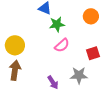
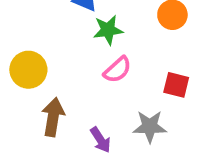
red square: (93, 53) -> (176, 85), turned 32
brown arrow: (15, 70) -> (53, 117), moved

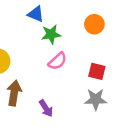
gray star: (150, 127) -> (96, 99), moved

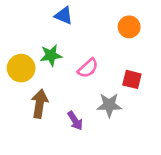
green star: (51, 34) -> (51, 55), moved
gray star: (96, 99) -> (109, 105), moved

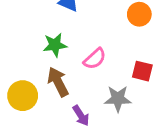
yellow circle: (21, 68) -> (23, 96), moved
brown arrow: (40, 104) -> (58, 82), moved, turned -36

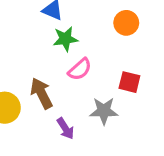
green star: (55, 45) -> (65, 39), moved

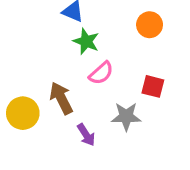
green star: (65, 39) -> (86, 41), turned 30

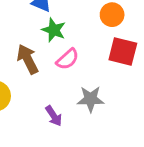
red square: (153, 86) -> (123, 51), moved, size x1.4
brown arrow: (61, 98) -> (28, 59), moved

